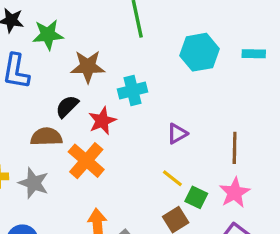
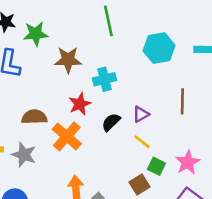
black semicircle: (67, 106) -> (111, 122), moved
brown line: (235, 148) -> (182, 101), moved
yellow line: (172, 178) -> (142, 142), moved

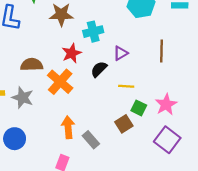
purple triangle: (141, 114) -> (120, 53), moved
yellow line: (142, 142) -> (126, 86), turned -35

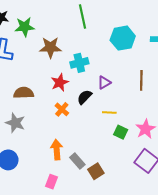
orange cross: (60, 82) -> (62, 109), moved, size x0.6
brown square: (124, 124) -> (96, 171), moved

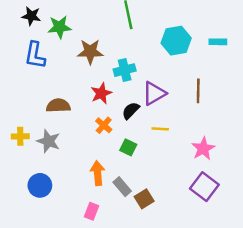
purple triangle: (104, 83) -> (154, 93), size x1.5
green square: (121, 132) -> (128, 147), moved

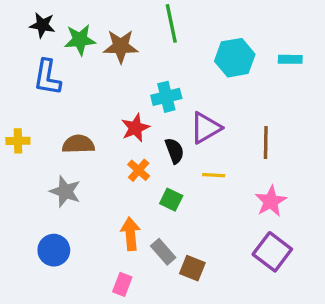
brown star: (90, 52) -> (121, 46), moved
brown line: (198, 91) -> (266, 143), moved
black semicircle: (131, 111) -> (175, 151), turned 114
yellow cross: (20, 136) -> (18, 141), moved
brown square: (144, 199) -> (192, 268), turned -36

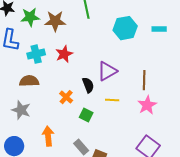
cyan cross: (166, 97) -> (36, 54), moved
red star: (135, 128) -> (64, 54), moved
pink star: (271, 201) -> (147, 105), moved
orange arrow: (130, 234) -> (48, 136), moved

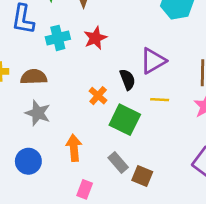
brown semicircle: (29, 81) -> (34, 77), moved
green square: (86, 115) -> (125, 120), size x1.6

